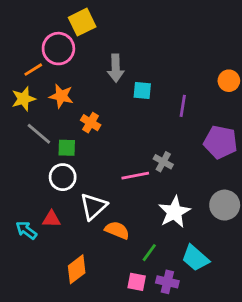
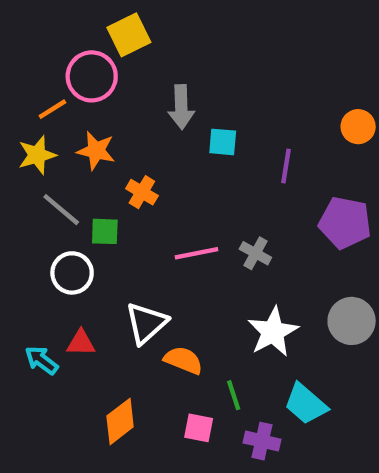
pink line: (135, 176) -> (197, 253), moved
white circle: (63, 177) -> (72, 273), moved
green line: (149, 253) -> (234, 395), turned -54
pink square: (137, 282) -> (199, 428), moved

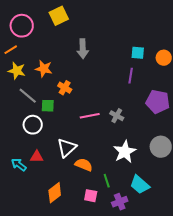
pink circle: (92, 76) -> (22, 26), moved
orange line: (52, 109) -> (11, 50), moved
cyan square: (223, 142) -> (138, 53), moved
yellow star: (37, 155) -> (17, 71), turned 30
purple cross: (262, 441) -> (120, 202), turned -35

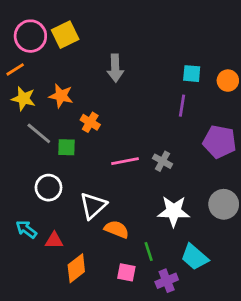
yellow square: (59, 16) -> (65, 35), moved
white circle: (33, 125) -> (49, 188), moved
white star: (125, 152) -> (174, 211), turned 30
red triangle: (37, 157) -> (54, 240), moved

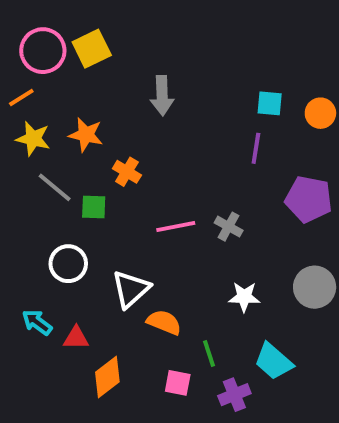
white star: (174, 211) -> (244, 297), size x0.7

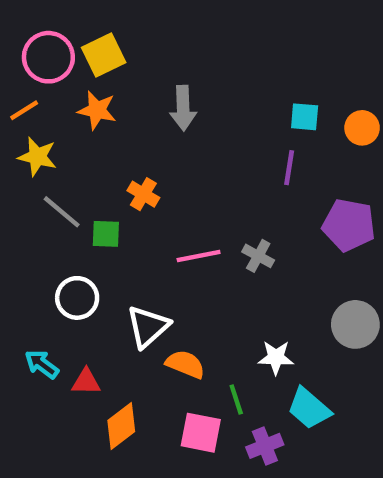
orange star: (86, 135) -> (97, 110), moved
white star: (244, 297) -> (276, 358), moved
pink square: (178, 383) -> (201, 433), size x1.4

